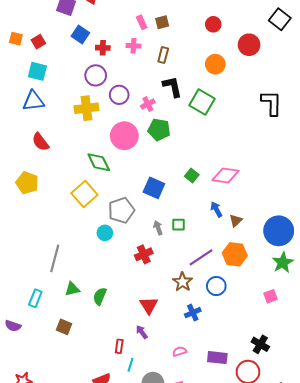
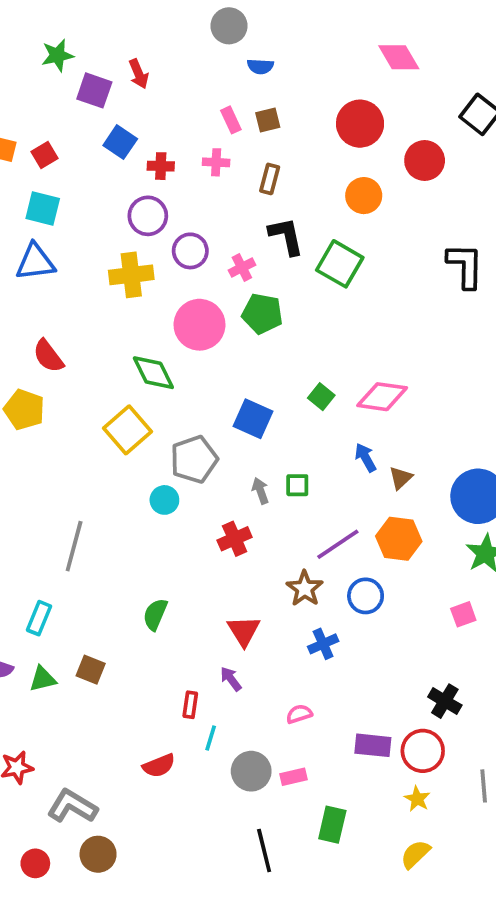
red circle: (213, 24) -> (360, 124), size x1.6
red semicircle: (40, 142) -> (48, 356), moved
green triangle: (72, 289) -> (43, 679), moved
purple rectangle: (217, 358) -> (373, 745), moved

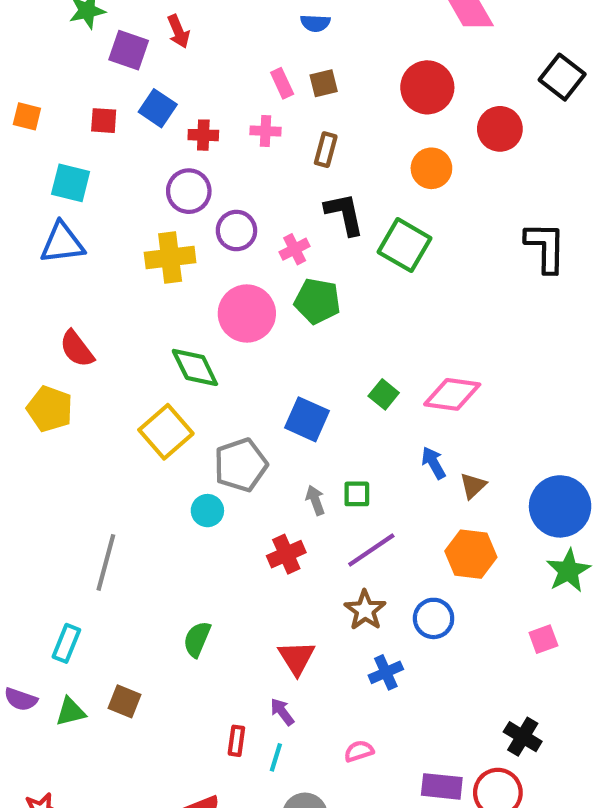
red square: (45, 155) -> (104, 121), moved, turned 35
purple line: (338, 544) -> (371, 550), moved
cyan line: (211, 738) -> (276, 757), moved

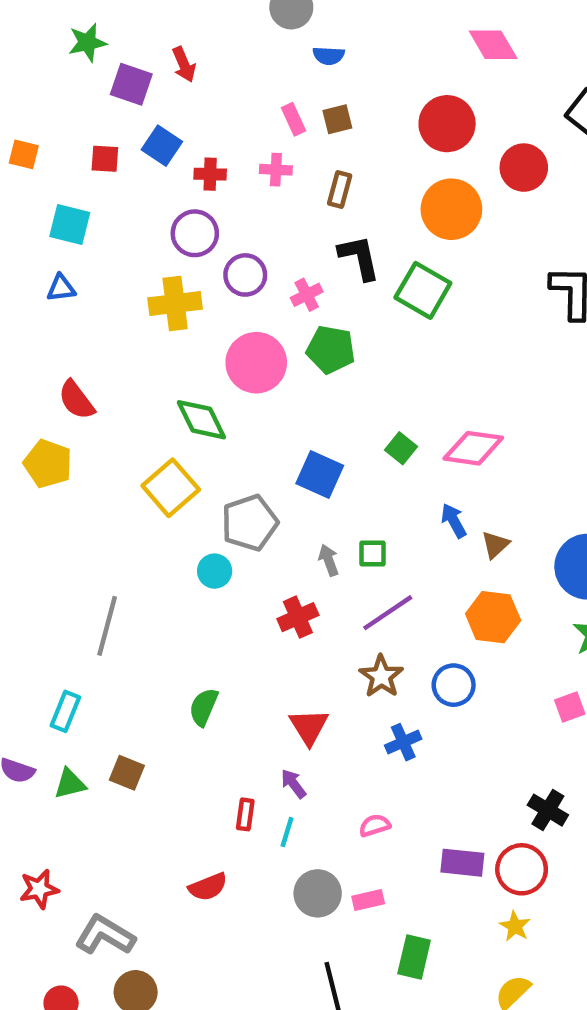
orange circle: (431, 168) -> (451, 209), size x1.4
blue triangle: (62, 243) -> (61, 288), size x0.6

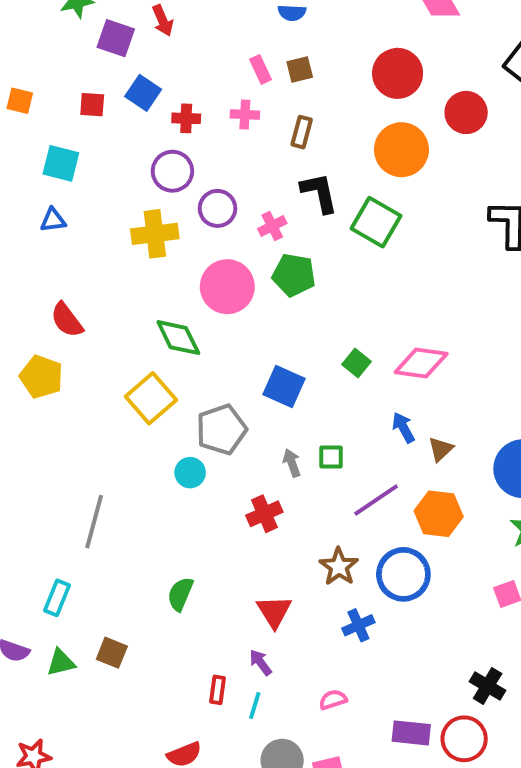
purple line: (388, 613) -> (376, 500), moved
blue circle: (454, 685) -> (403, 574), size x1.4

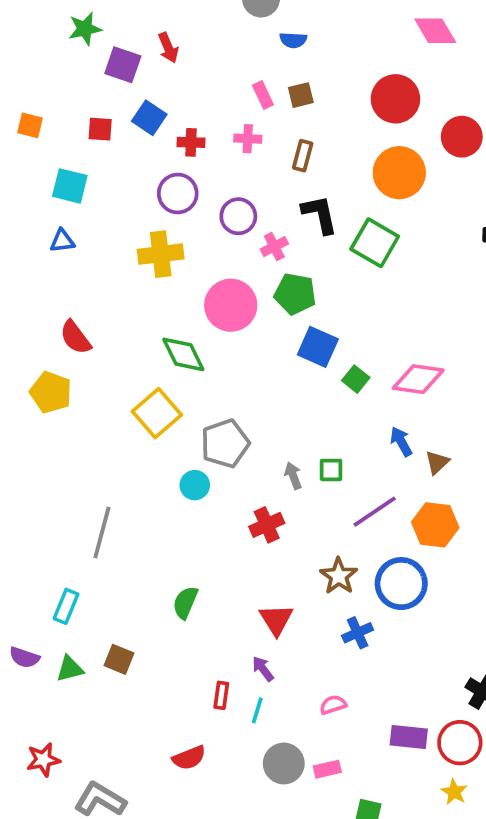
purple circle: (217, 208) -> (238, 216), moved
blue square: (284, 387) -> (318, 347), moved

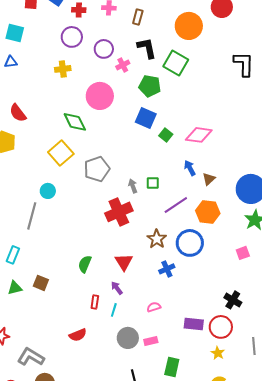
yellow cross: (161, 254) -> (63, 69), size x0.7
green pentagon: (295, 294) -> (150, 86), moved
cyan circle: (195, 485) -> (48, 191), moved
red cross: (267, 525) -> (119, 212), size x1.5
green semicircle: (185, 603) -> (85, 264), moved

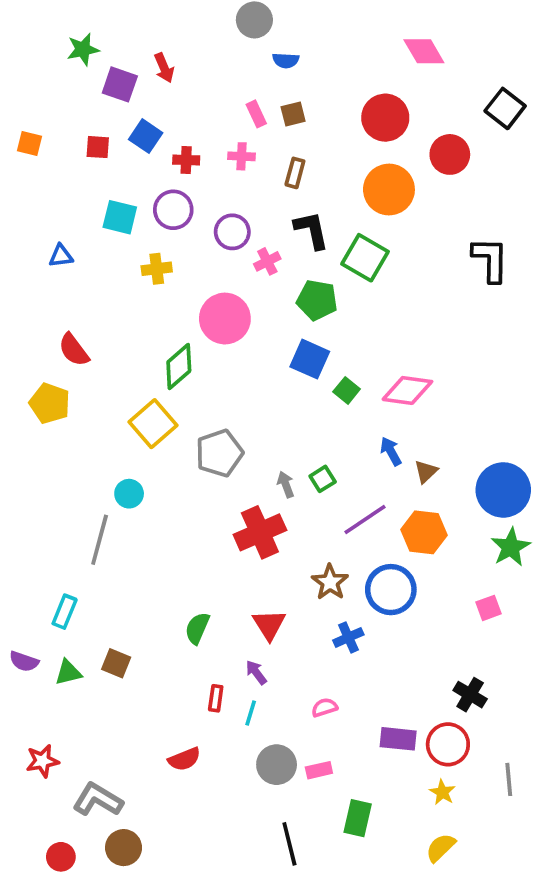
cyan square: (15, 33) -> (120, 217), moved
green diamond: (75, 122) -> (179, 366), turned 75
green square: (153, 183) -> (323, 479), turned -32

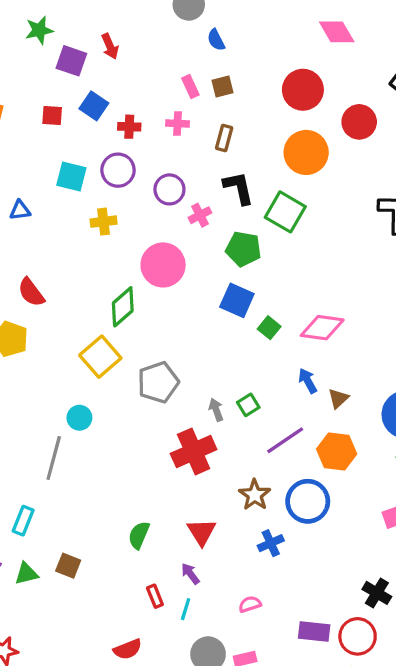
blue semicircle: (286, 60) -> (216, 40), turned 60
red rectangle: (216, 698) -> (155, 596), turned -30

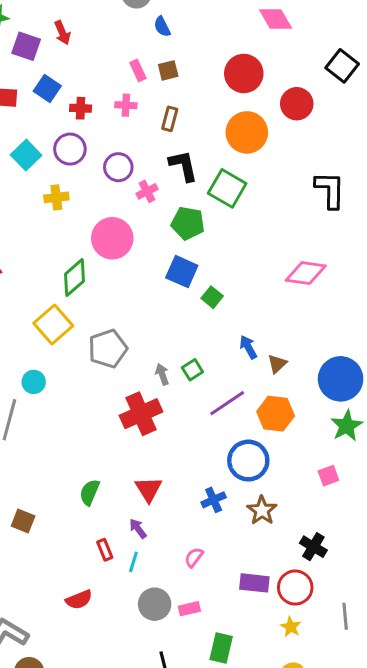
cyan square: (71, 177) -> (26, 155), turned 32
pink diamond: (322, 328) -> (306, 273), moved
brown star: (255, 495) -> (262, 510), moved
pink semicircle: (250, 604) -> (194, 557), turned -35

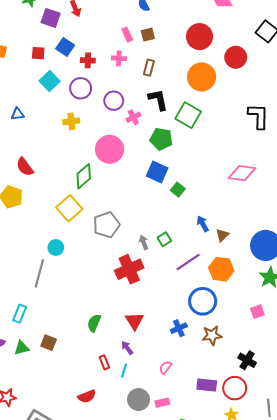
cyan square: (26, 155) -> (50, 81), moved
brown star: (262, 510) -> (212, 335), turned 30

